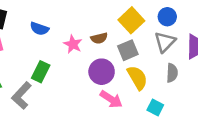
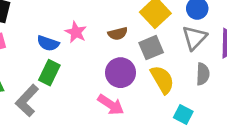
blue semicircle: (39, 29) -> (48, 43), moved
pink star: (73, 44) -> (76, 32), moved
pink arrow: (111, 99) -> (111, 105), moved

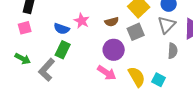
yellow semicircle: (162, 80) -> (137, 77), moved

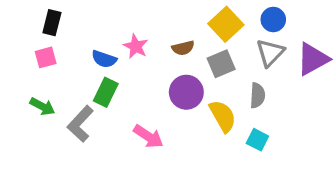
gray semicircle: (173, 51) -> (257, 95), moved
pink arrow: (107, 73) -> (148, 137), moved
yellow semicircle: (137, 77) -> (223, 116), moved

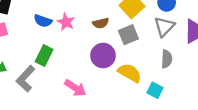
blue semicircle: (104, 59) -> (43, 21), moved
gray semicircle: (257, 95) -> (167, 59), moved
yellow semicircle: (223, 116) -> (130, 73), turned -30

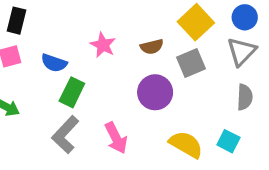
blue semicircle: (43, 21) -> (54, 63), moved
yellow semicircle: (130, 73) -> (186, 144), moved
gray L-shape: (26, 79) -> (65, 135), moved
pink arrow: (75, 88) -> (116, 138), turned 30

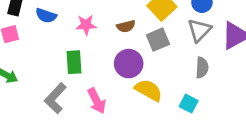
pink star: (103, 45) -> (86, 25), turned -30
blue semicircle: (54, 63) -> (46, 16), moved
green rectangle: (72, 92) -> (74, 62), moved, turned -30
yellow semicircle: (186, 144) -> (149, 90), moved

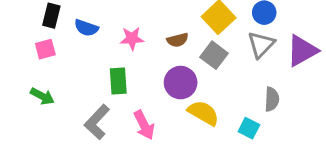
gray square: (158, 40) -> (214, 55), turned -30
gray semicircle: (202, 68) -> (272, 99), moved

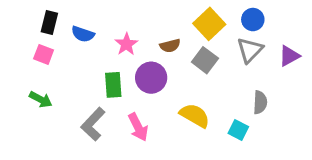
pink star: (132, 38) -> (126, 44), turned -30
pink square: (45, 49) -> (44, 54), turned 36
purple triangle: (302, 51) -> (289, 56), size x0.7
purple circle: (181, 83) -> (151, 78), moved

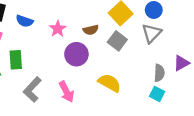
purple triangle: (289, 56) -> (181, 63), moved
green rectangle: (113, 85) -> (16, 60), moved
cyan square: (238, 130) -> (157, 94), moved

